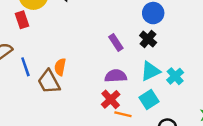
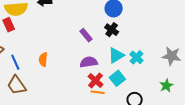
brown trapezoid: (49, 82) -> (17, 85), moved
red cross: (111, 99) -> (95, 80), moved

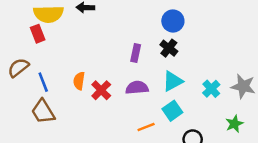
purple rectangle: (86, 35) -> (136, 53), turned 48
cyan cross: (136, 57) -> (211, 89), moved
red cross: (95, 80) -> (101, 90), moved
orange line: (98, 92) -> (146, 127), turned -32

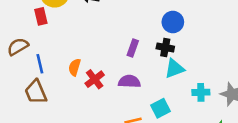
black cross: (169, 48) -> (165, 48), turned -35
cyan triangle: (173, 81) -> (174, 68), moved
cyan cross: (211, 89) -> (201, 92), turned 35

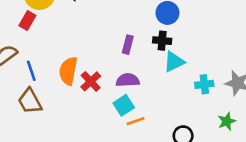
red rectangle: (41, 16) -> (27, 21), turned 49
orange semicircle: (75, 67) -> (68, 71), size x1.5
cyan square: (160, 108) -> (124, 105), moved

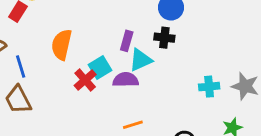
cyan triangle: (174, 62) -> (141, 60), moved
orange semicircle: (68, 71) -> (62, 45), moved
cyan square: (124, 105) -> (100, 67), moved

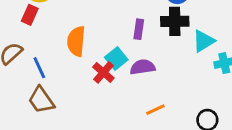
black cross: (164, 38) -> (175, 21), size x1.4
cyan triangle: (141, 60) -> (204, 41), moved

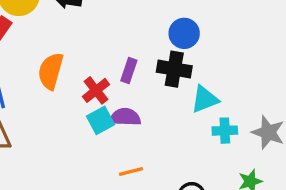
cyan square: (116, 58) -> (100, 120), moved
red cross: (103, 72) -> (96, 90), moved

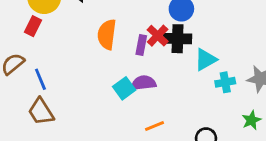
orange semicircle: (51, 71) -> (107, 34), moved
red cross: (96, 90) -> (158, 36), moved

